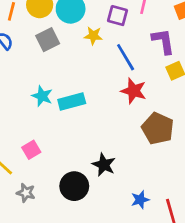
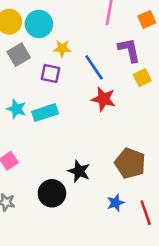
purple square: (118, 16) -> (51, 74), moved
brown pentagon: (158, 129) -> (130, 163), moved

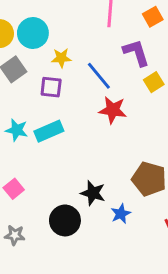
blue star: (116, 203) -> (121, 214), moved

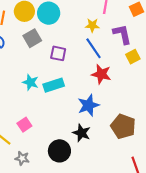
yellow star: (61, 58) -> (92, 25), moved
blue star: (121, 214) -> (88, 105), moved, size x1.5

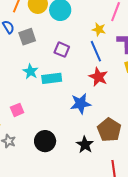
gray square: (32, 38) -> (27, 37), moved
black star: (82, 133) -> (85, 145), moved

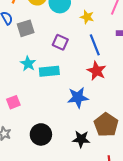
yellow star: (99, 29) -> (87, 17), moved
black star: (85, 145) -> (81, 139), turned -30

